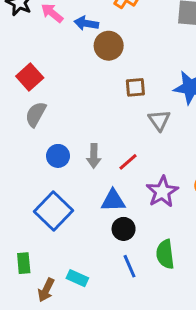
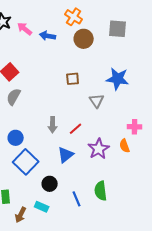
brown circle: (109, 46) -> (84, 39), moved
brown square: (135, 87) -> (73, 79), moved
blue circle: (58, 156) -> (16, 138), moved
blue triangle: (113, 201) -> (66, 155), turned -36
black circle: (124, 229) -> (50, 184), moved

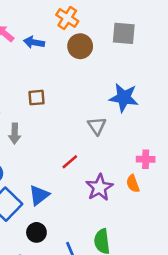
brown square: (73, 79) -> (36, 98), moved
gray arrow: (53, 125) -> (15, 134), moved
blue triangle: (66, 155) -> (39, 195), moved

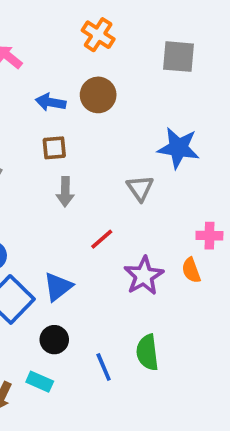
blue arrow: (34, 42) -> (51, 102), moved
brown circle: (80, 46) -> (98, 95), moved
gray arrow: (15, 134) -> (65, 192), moved

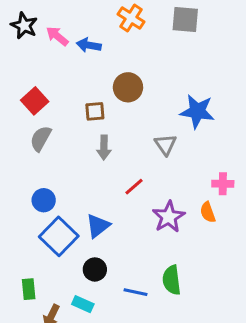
gray square: (178, 57) -> (185, 20), moved
brown circle: (98, 95) -> (128, 87), moved
blue arrow: (51, 102) -> (89, 45), moved
blue line: (104, 367) -> (136, 292), turned -55

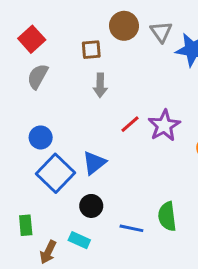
gray triangle: (166, 145) -> (161, 32), moved
purple star: (169, 217) -> (164, 126), moved

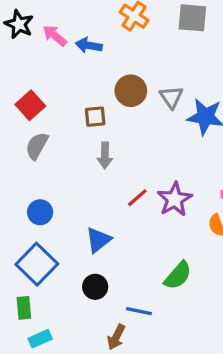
blue square: (56, 173) -> (37, 264), moved
green semicircle: (167, 216) -> (178, 275), moved, turned -132
cyan rectangle: (79, 240) -> (40, 339), moved, turned -48
brown arrow: (48, 252) -> (116, 337), moved

